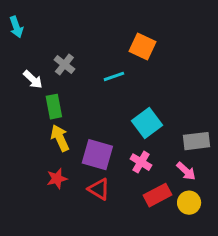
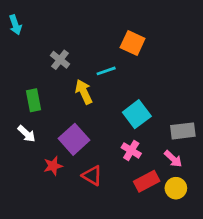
white arrow: (33, 79) -> (27, 134), moved
green rectangle: (54, 107) -> (34, 100), moved
yellow arrow: (60, 138) -> (84, 92), moved
purple square: (97, 155) -> (74, 139), moved, turned 32

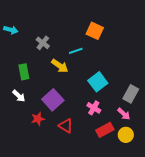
cyan arrow: (15, 25) -> (11, 30), moved, turned -56
yellow arrow: (84, 92) -> (60, 66), turned 150
gray rectangle: (183, 131) -> (131, 94), turned -54

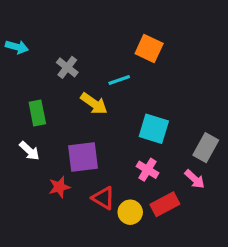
cyan square: (98, 82) -> (154, 129), turned -36
purple square: (53, 100) -> (83, 157), turned 35
yellow circle: (126, 135) -> (130, 212), moved

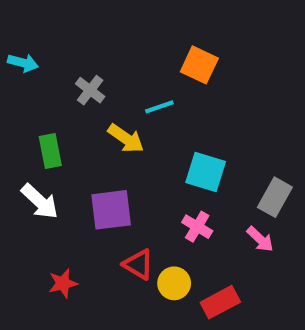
white arrow: (29, 151) -> (40, 201), size x1.4
red star: (59, 187) -> (63, 283), moved
red rectangle: (165, 204) -> (220, 302), moved

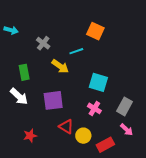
gray rectangle: (275, 197) -> (125, 106), moved
pink arrow: (260, 239) -> (127, 130), moved

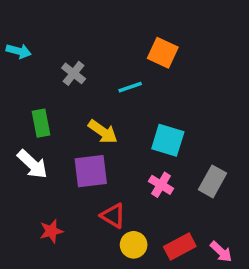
yellow arrow: (60, 66) -> (103, 132), moved
pink arrow: (127, 130) -> (221, 252), moved
yellow circle: (83, 136) -> (134, 245), moved

